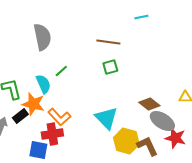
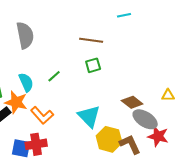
green line: (61, 71) -> (54, 76), moved
red cross: (52, 134) -> (36, 144), moved

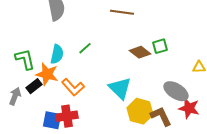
green square: (93, 65) -> (160, 46), moved
cyan semicircle: (26, 82) -> (57, 54), turned 36
brown diamond: (132, 102) -> (140, 52), moved

